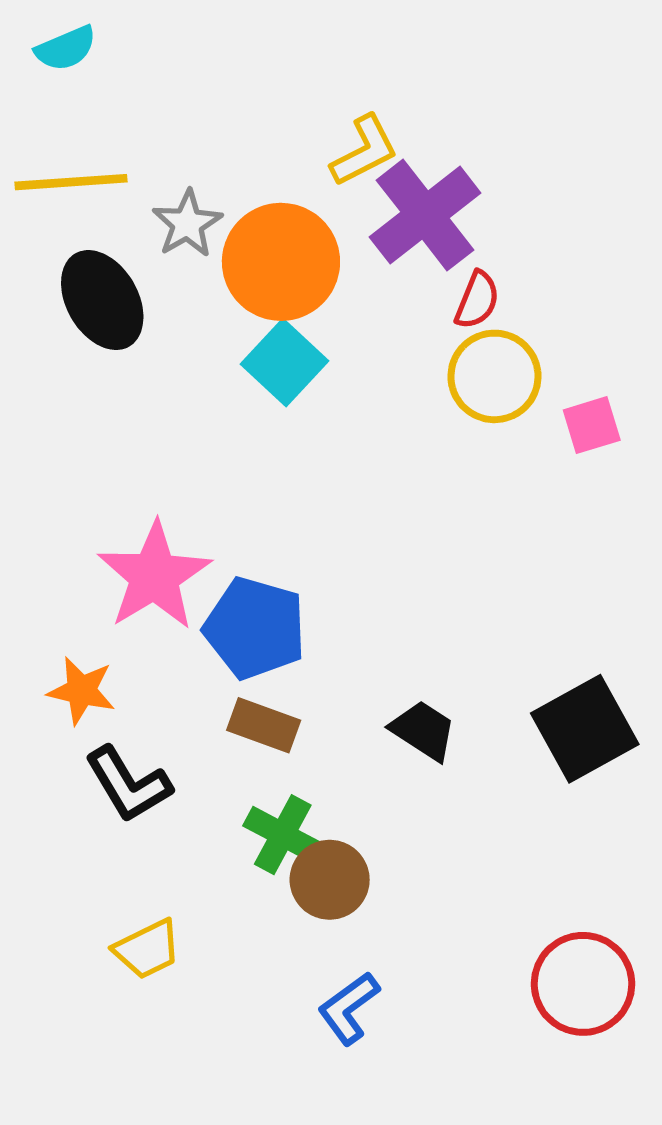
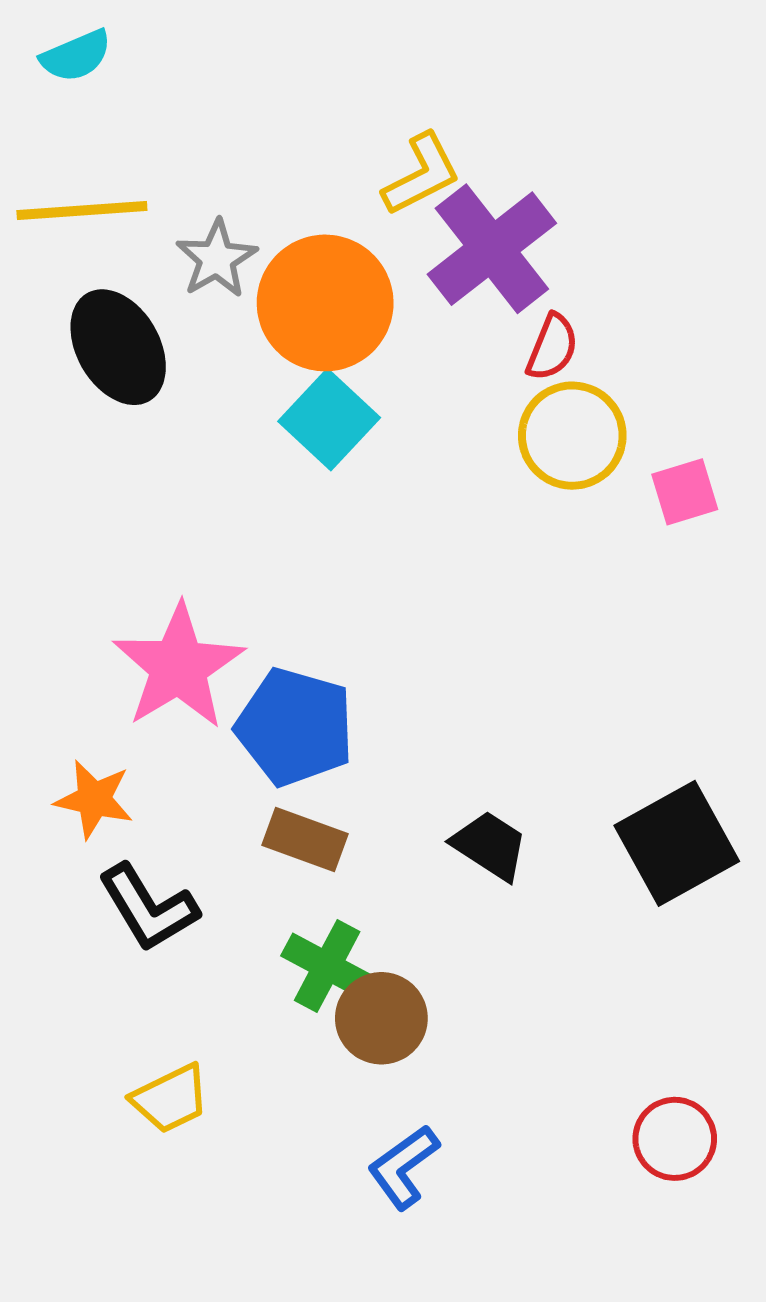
red circle: (583, 984) -> (675, 1139), size x0.7

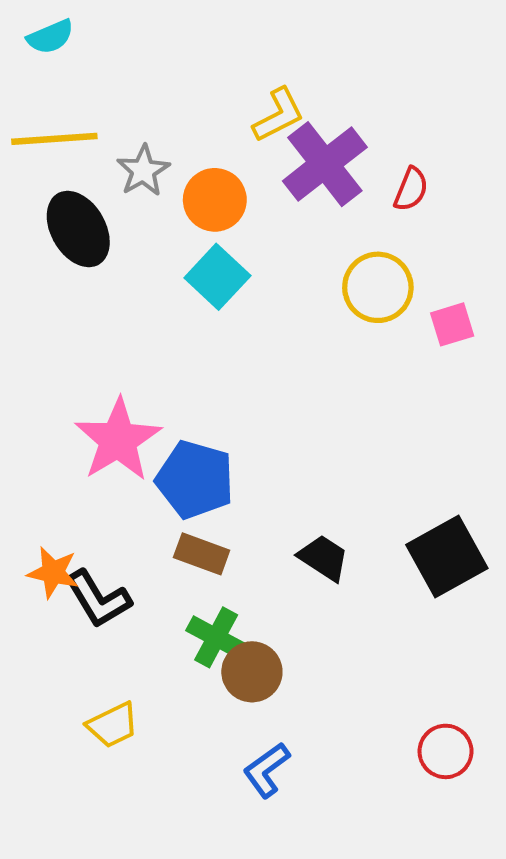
orange circle: (325, 303) -> (215, 200), size x0.7
red semicircle: (552, 347) -> (411, 189), moved
orange star: (94, 799) -> (53, 572), moved

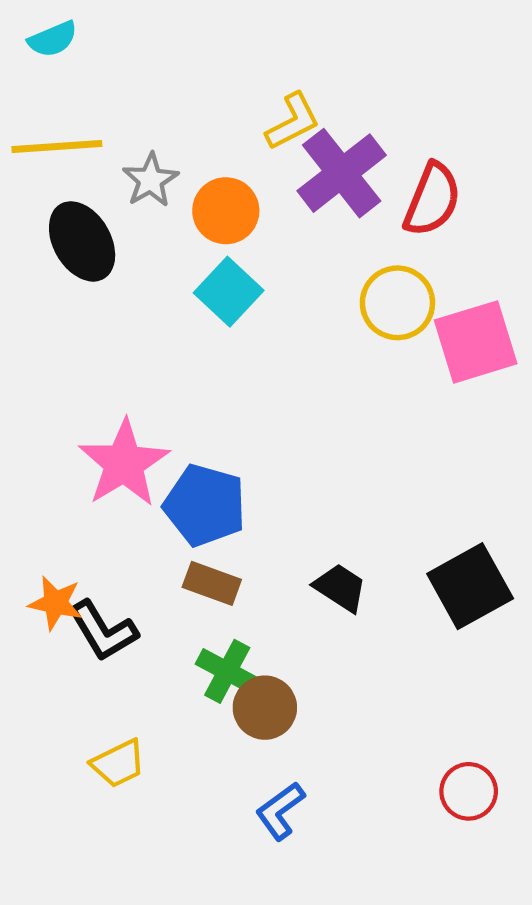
red semicircle: (411, 189) -> (432, 200), size x1.6
pink square: (452, 324) -> (476, 342), size x1.8

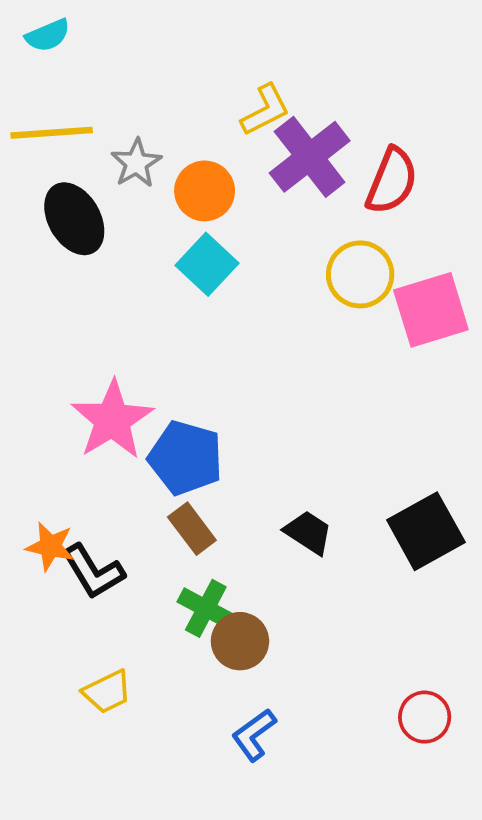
brown rectangle: (212, 583) -> (192, 529), turned 33

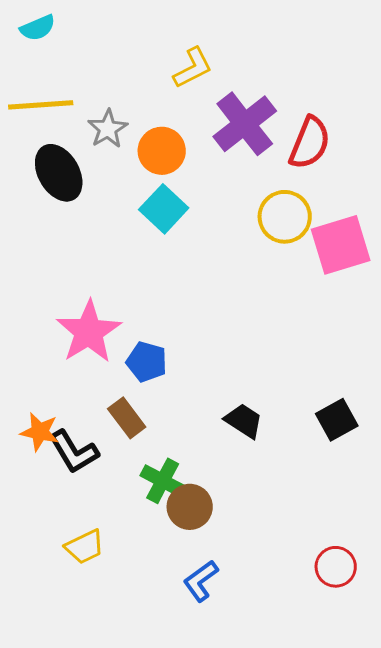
yellow L-shape: (265, 110) -> (193, 68), moved
blue pentagon: (186, 458) -> (147, 362), size x0.7
brown rectangle: (192, 529) -> (127, 418), moved
black square: (426, 531) -> (337, 420), size x0.7

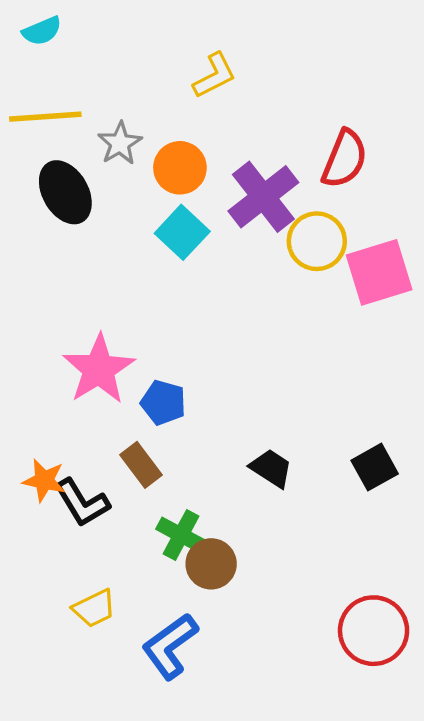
purple cross: (245, 124) -> (263, 197), moved
red circle: (336, 567) -> (374, 631), size x1.5
blue L-shape: (201, 581) -> (170, 646), moved, size x1.4

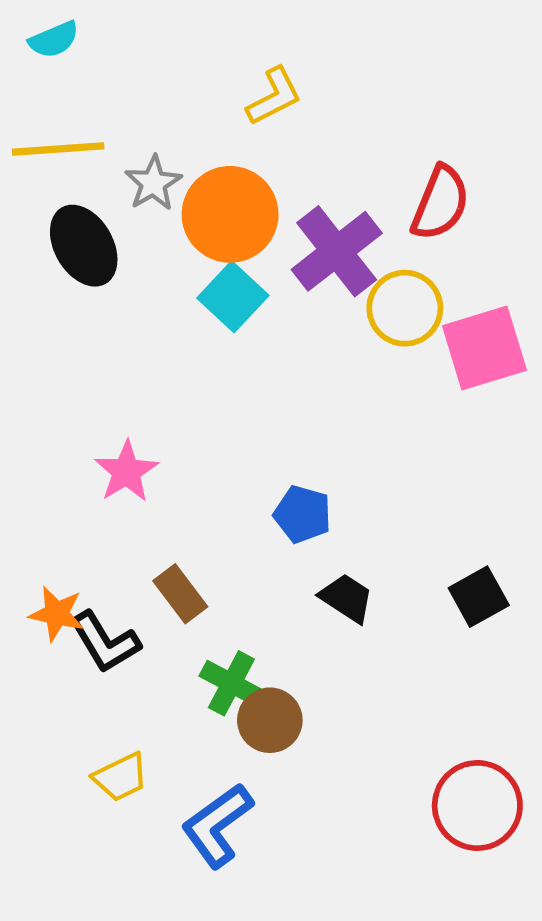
orange circle: (180, 168) -> (230, 214), size x1.4
pink star: (99, 369) -> (126, 472), size x0.7
blue pentagon: (163, 403) -> (303, 514), moved

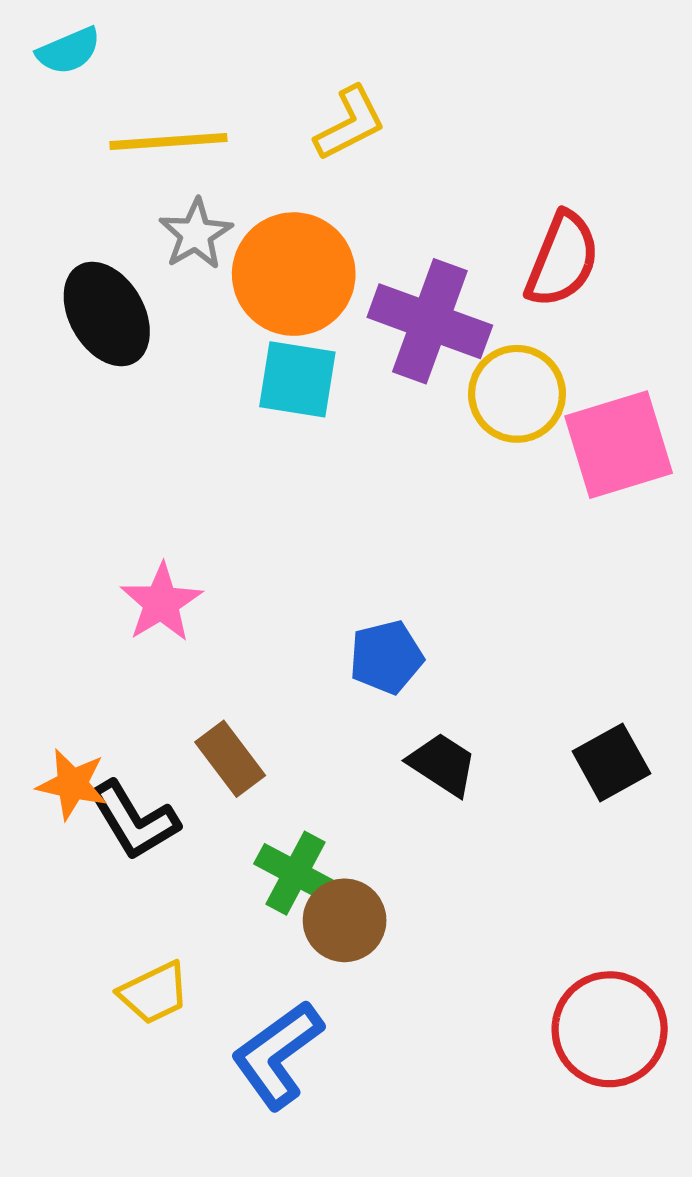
yellow line: (58, 149) -> (168, 142), moved
purple cross: (337, 251) -> (430, 321), turned -32
cyan square: (233, 297) -> (297, 379), turned -34
blue pentagon: (303, 514) -> (386, 657), turned -30

